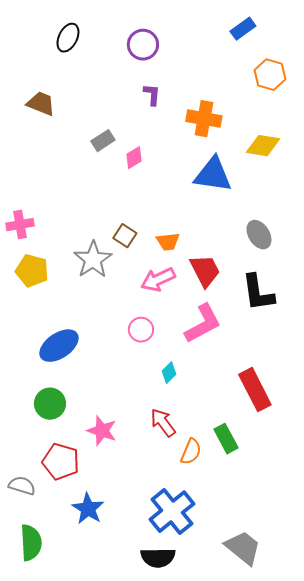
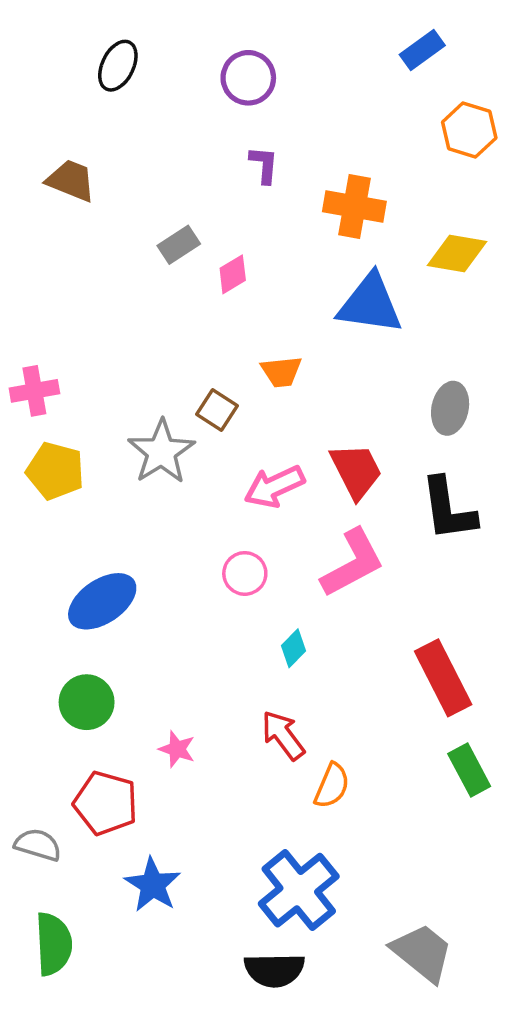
gray ellipse: (259, 235) -> (450, 408), turned 44
orange trapezoid: (168, 242) -> (281, 372), moved
pink star: (102, 431) -> (177, 749), size x0.7
green rectangle: (226, 439) -> (469, 770), moved

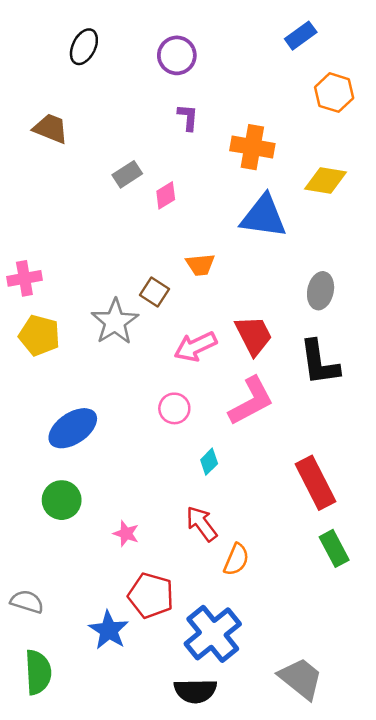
red pentagon: (106, 803) -> (151, 595), moved

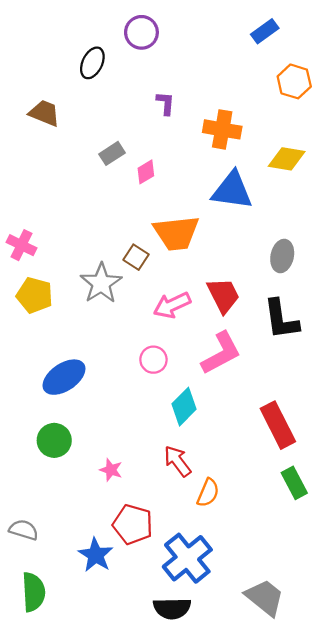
black ellipse: (84, 47) -> (92, 63), moved
purple circle: (177, 55) -> (141, 32), moved
orange trapezoid: (200, 265) -> (176, 233), size x1.8
pink cross: (24, 278) -> (21, 245), turned 36
cyan diamond: (209, 462) -> (184, 407), size x1.6

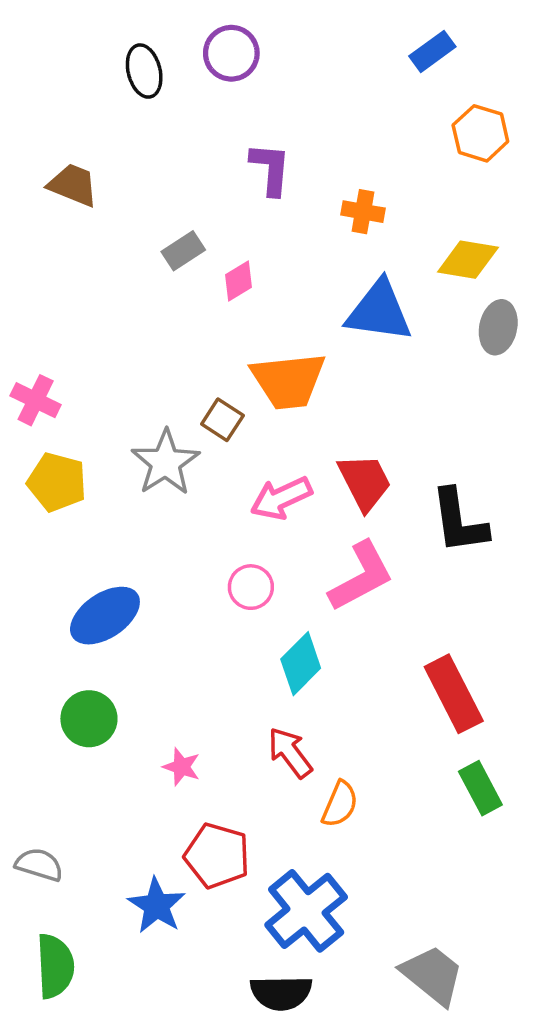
black ellipse: (92, 63) -> (144, 71), moved, turned -40
purple L-shape: (165, 103) -> (270, 169), size x1.4
orange cross: (222, 129) -> (363, 212), size x0.7
gray ellipse: (282, 256) -> (498, 327), moved

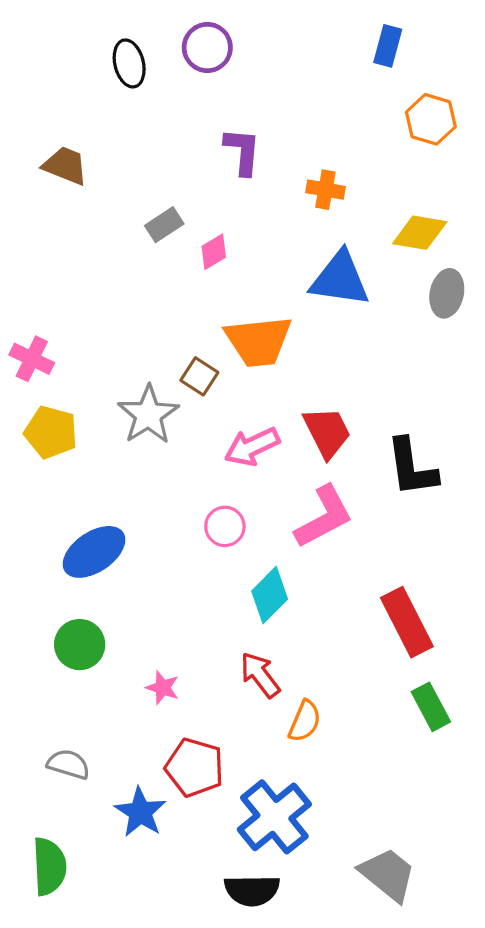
blue rectangle: (432, 51) -> (388, 46), turned -39
gray semicircle: (39, 865) -> (68, 764), moved

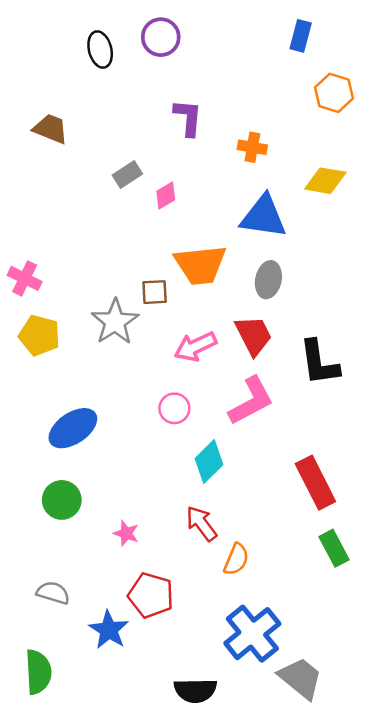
gray ellipse: (447, 293) -> (268, 280), moved
brown square: (199, 376) -> (155, 292), turned -36
blue cross: (274, 817) -> (252, 634), moved

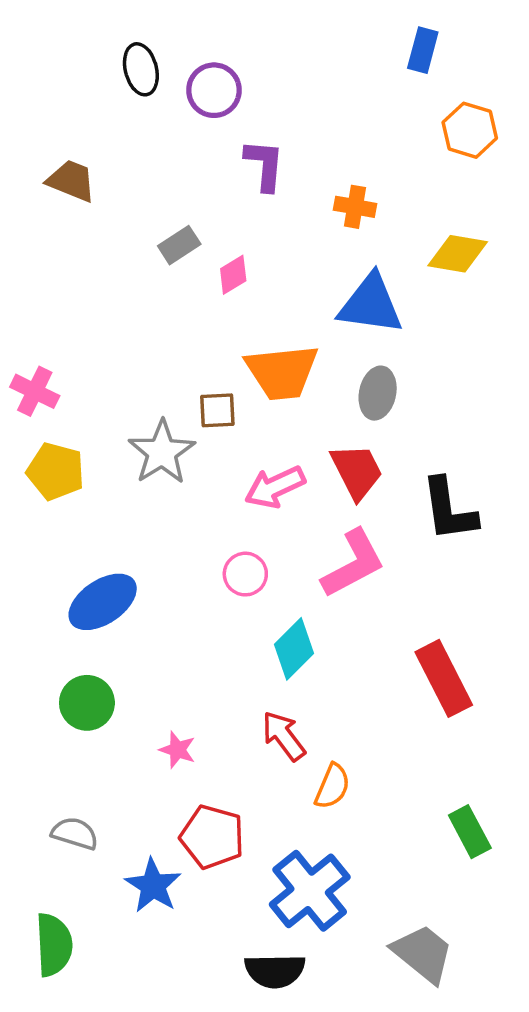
purple circle: (161, 37) -> (214, 90), moved
green rectangle: (334, 548) -> (470, 832), moved
blue cross: (252, 634) -> (310, 891), moved

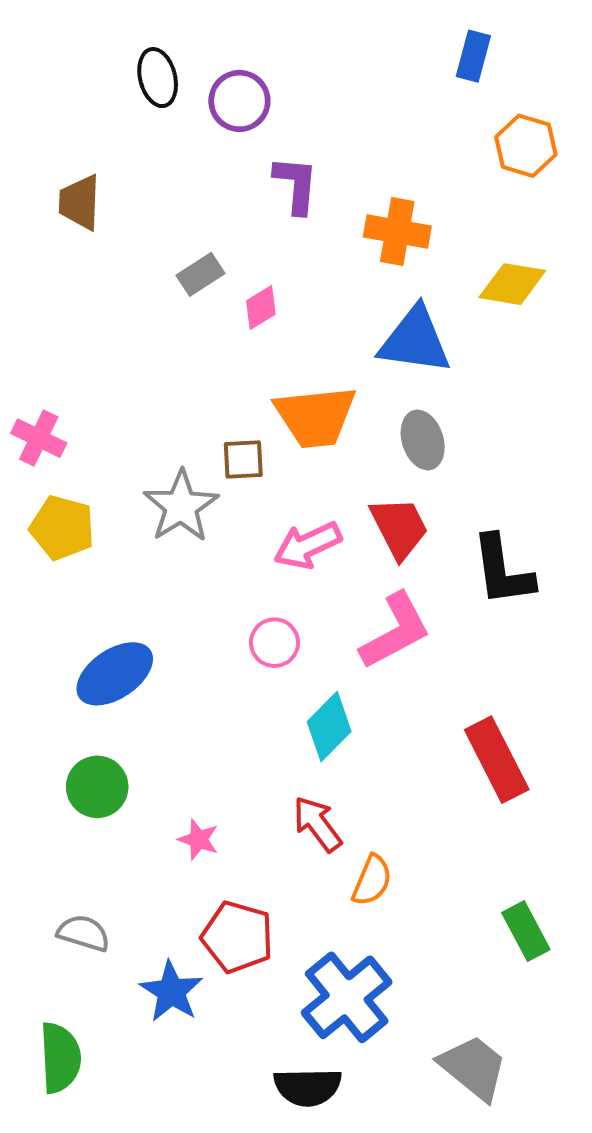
brown trapezoid: (71, 181) -> (80, 202), turned -110
orange cross: (355, 207) -> (397, 231), size x1.4
gray ellipse: (378, 393) -> (423, 440), turned -30

